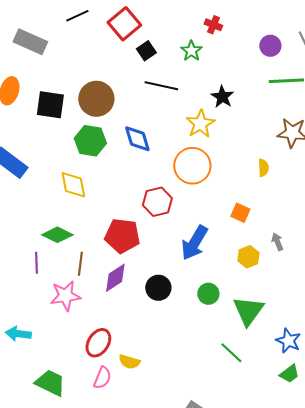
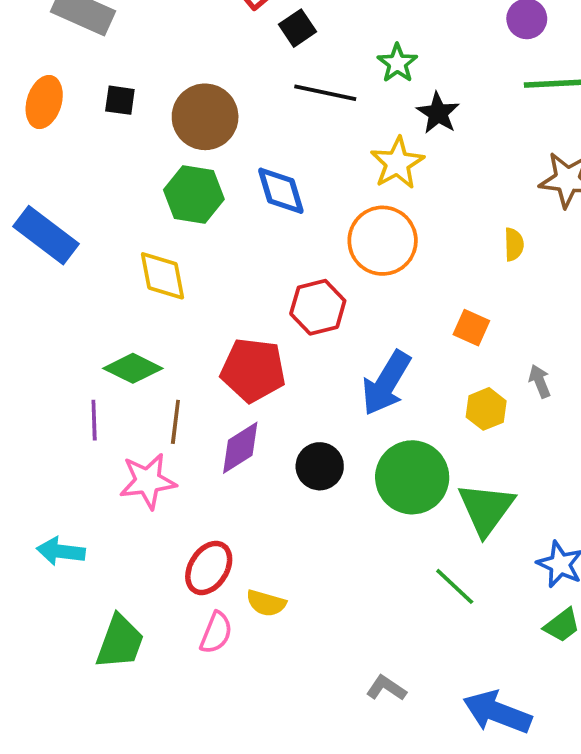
green star: (191, 51) -> (397, 63), moved
black square: (50, 105) -> (120, 100), moved, size x0.6
green circle: (208, 294) -> (412, 477), size x1.8
green trapezoid: (50, 383) -> (120, 642), turned 84

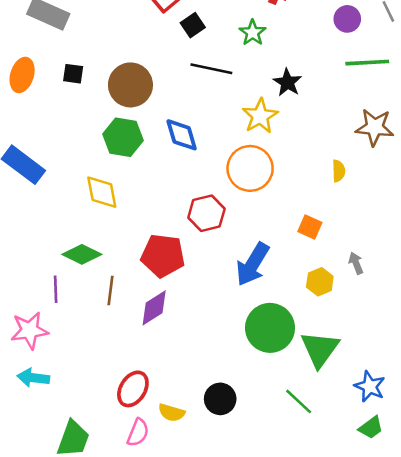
green star: (397, 63) -> (253, 33), moved
black circle: (320, 466) -> (220, 399), moved
pink star: (148, 481) -> (30, 330), moved

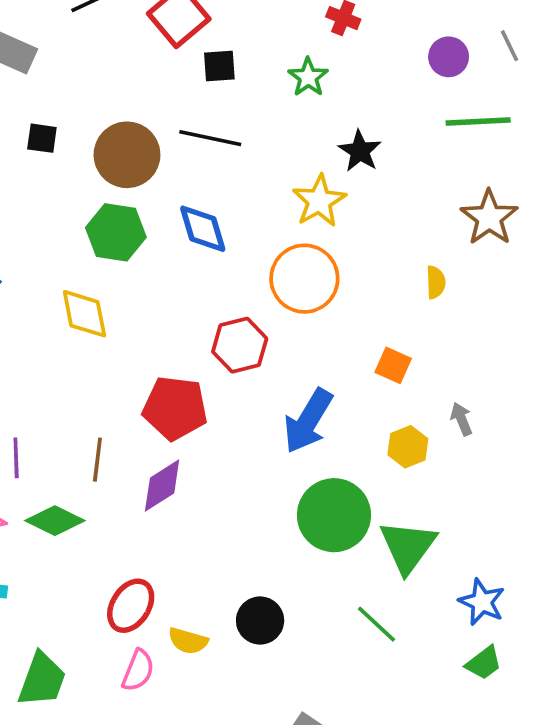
black square: (193, 25) -> (219, 66), turned 30
black line: (211, 69) -> (210, 138), moved
brown star: (375, 127) -> (489, 218), turned 30
green diamond: (82, 254) -> (55, 521), moved

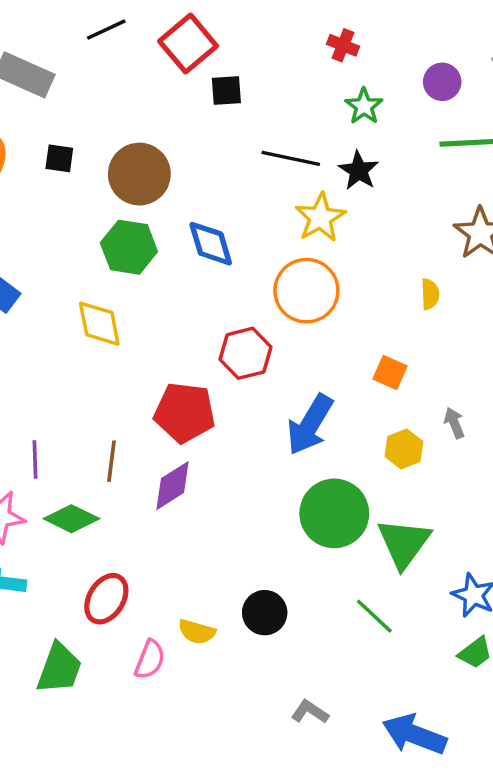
green star: (308, 77) -> (364, 106), moved
black line: (210, 138) -> (291, 158), moved
red ellipse: (131, 606) -> (106, 599), moved

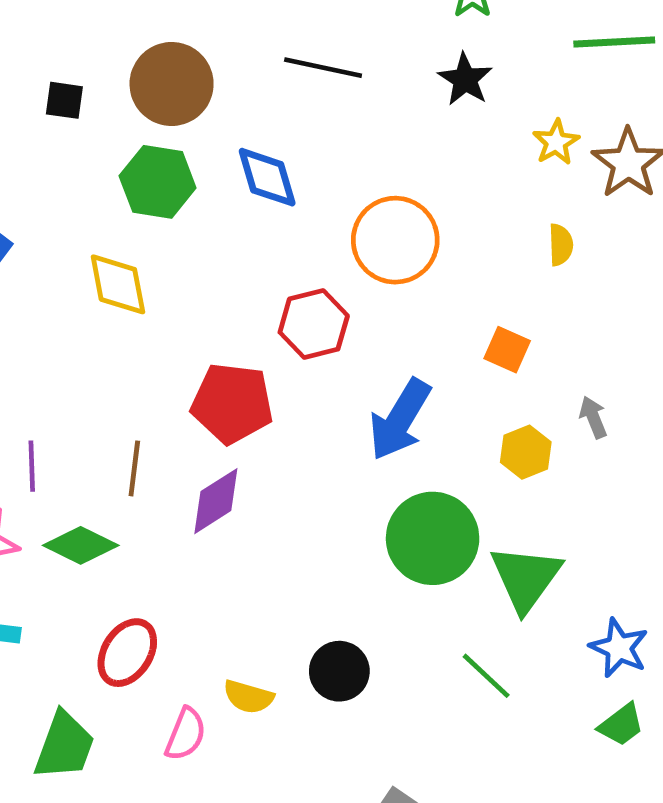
black square: (59, 158) -> (64, 100), moved
black line: (291, 158) -> (323, 68), moved
yellow star: (320, 218) -> (556, 142), moved, size x0.7

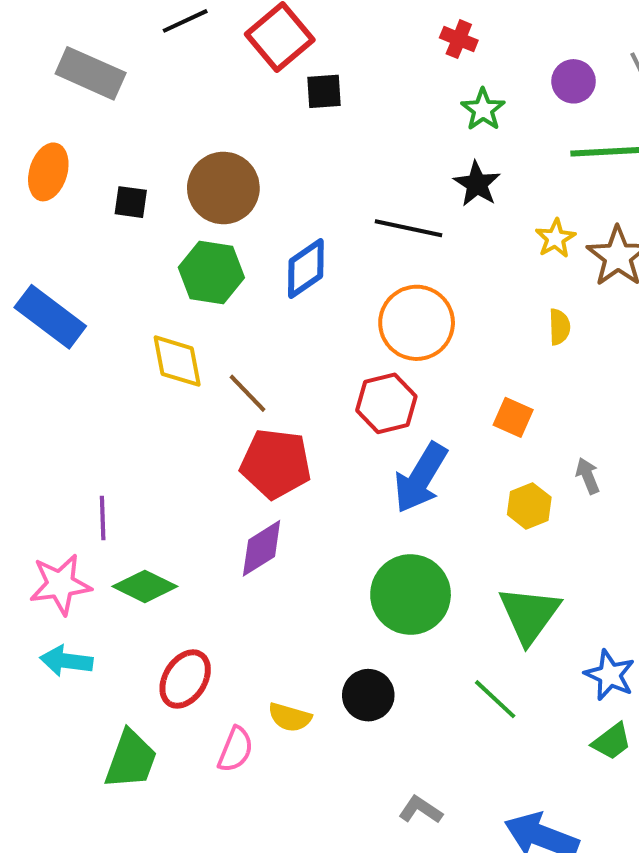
black line: (323, 68) -> (409, 228), moved
blue diamond: (267, 177) -> (306, 268), turned 72
red hexagon: (314, 324) -> (386, 403), moved
brown line: (134, 468) -> (248, 393), moved, turned -51
green circle: (433, 538) -> (411, 594), moved

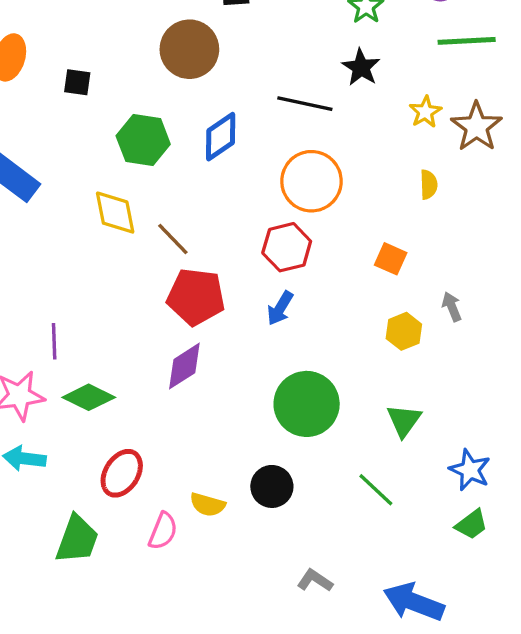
brown circle: (223, 188) -> (189, 49), moved
blue arrow: (421, 478) -> (280, 308), moved, size x0.6
green triangle: (529, 615) -> (404, 420), size x0.7

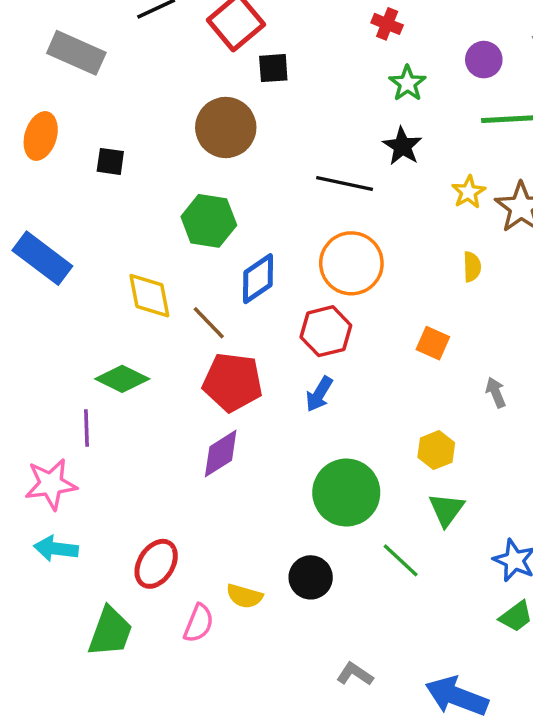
blue diamond: (221, 137) -> (258, 279), moved
green hexagon: (143, 140) -> (209, 221), moved
yellow hexagon: (404, 331) -> (436, 450), moved
green diamond: (89, 397) -> (122, 379), moved
green line: (376, 490) -> (401, 560), moved

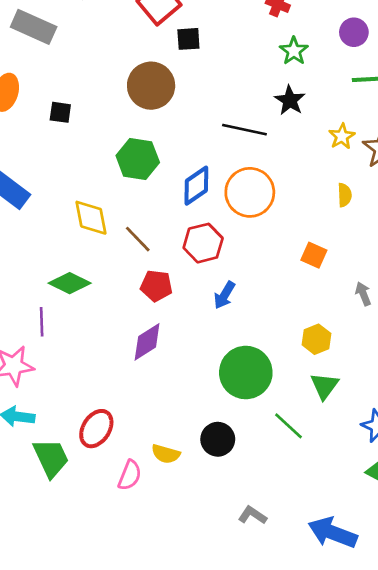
blue diamond: (258, 279) -> (196, 186), moved
red hexagon: (326, 331) -> (203, 243), moved
red pentagon: (233, 382) -> (156, 286), size x0.7
green trapezoid: (110, 632) -> (51, 458), moved, turned -45

